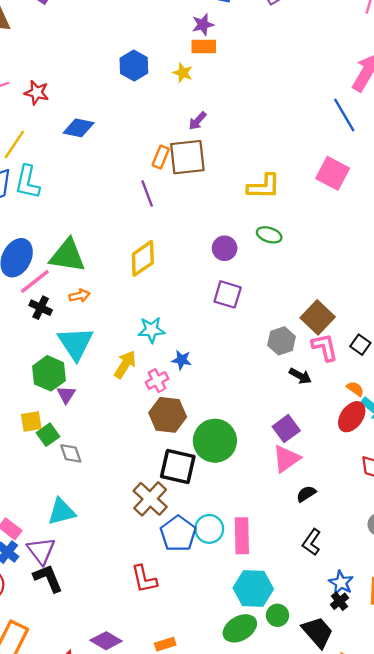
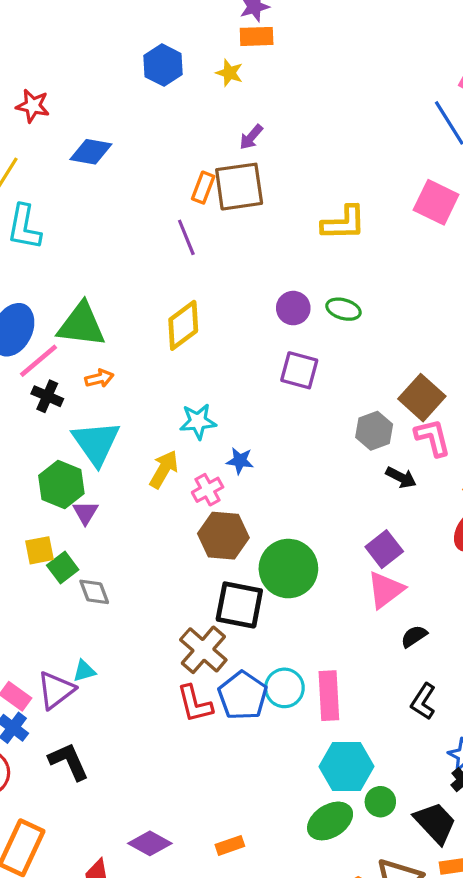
green ellipse: (269, 235) -> (343, 309), moved
cyan triangle: (62, 512) -> (84, 671), size x0.6
purple triangle: (41, 551) -> (56, 690), moved, turned 32
red L-shape: (144, 579) -> (195, 704), moved

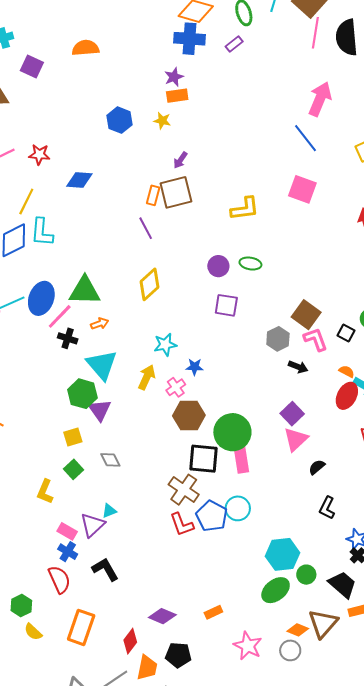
purple triangle: (85, 513) -> (100, 410), size x1.4
green square: (63, 567) -> (73, 469), moved
pink rectangle: (329, 696) -> (241, 457), moved

